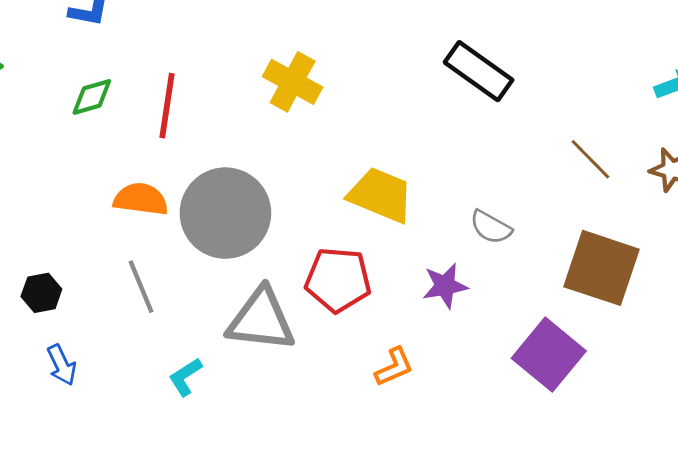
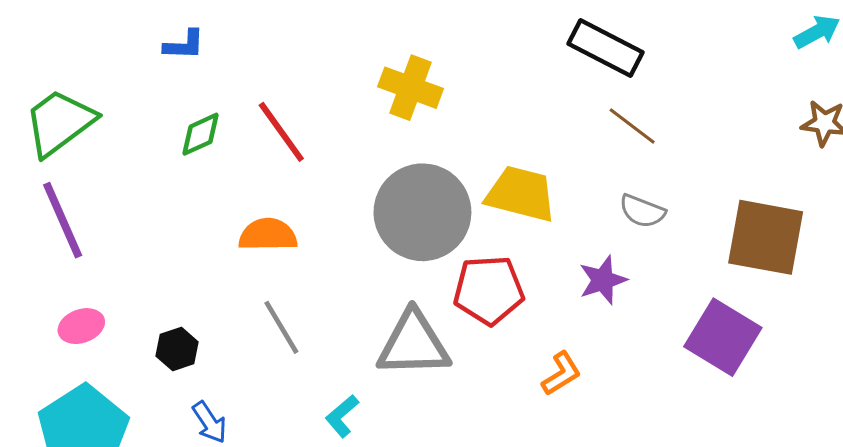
red line: (167, 106) -> (281, 132), turned -36
brown line: (590, 159) -> (632, 126), moved
gray circle: (225, 213) -> (422, 212), moved

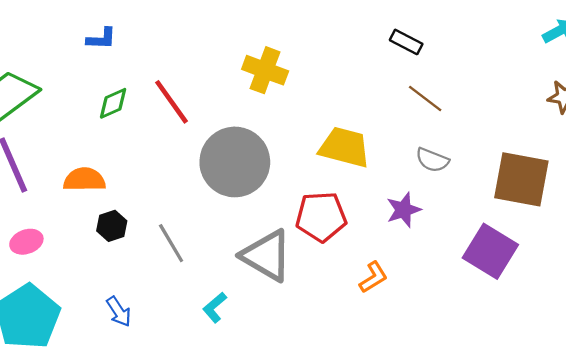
black rectangle: (606, 48) -> (406, 42), size x0.6
gray circle: (422, 212) -> (235, 162), moved
orange semicircle: (268, 235) -> (84, 180), moved
gray triangle: (413, 344) -> (266, 256), turned 32
black hexagon: (177, 349) -> (112, 226), moved

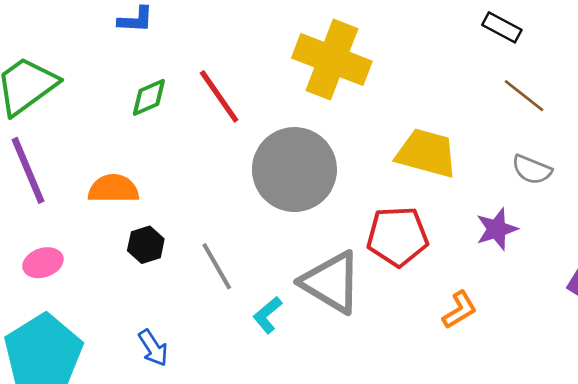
yellow cross: (265, 70) -> (332, 60), size x1.4
cyan L-shape: (215, 307) -> (267, 315), moved

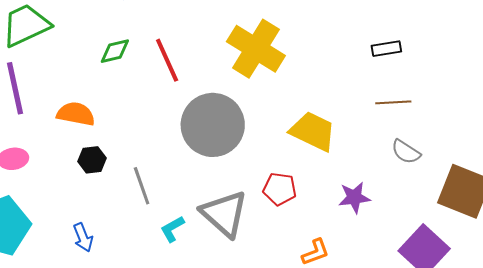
black rectangle: (502, 27) -> (386, 49), turned -48
brown line: (524, 96) -> (393, 102), turned -52
gray semicircle: (532, 170) -> (406, 152), moved
red pentagon: (397, 236) -> (280, 189), size x0.7

